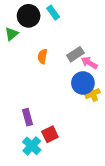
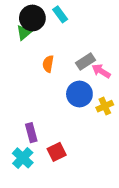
green triangle: (12, 34) -> (24, 32), moved
blue circle: (83, 83) -> (79, 94), moved
cyan cross: (32, 146) -> (23, 158), moved

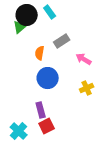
gray rectangle: (85, 61) -> (62, 41), moved
blue circle: (79, 94) -> (48, 78), moved
purple rectangle: (31, 133) -> (41, 110), moved

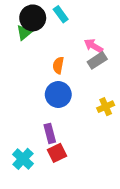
gray rectangle: (62, 41) -> (97, 60), moved
orange semicircle: (40, 53) -> (58, 65), moved
pink arrow: (84, 59) -> (93, 46), moved

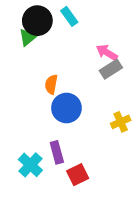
orange semicircle: (58, 65) -> (51, 84), moved
red square: (57, 153) -> (78, 175), moved
cyan cross: (23, 159) -> (30, 165), moved

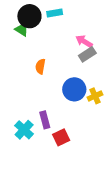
cyan rectangle: (69, 16) -> (55, 13), turned -64
green triangle: (28, 37) -> (22, 29), turned -48
blue circle: (66, 108) -> (74, 89), moved

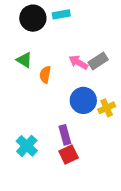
green triangle: (22, 29) -> (24, 60), moved
pink arrow: (84, 41) -> (78, 62), moved
purple rectangle: (45, 120) -> (65, 135), moved

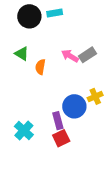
blue circle: (83, 100) -> (74, 106), moved

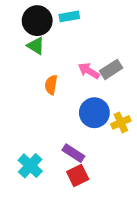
green triangle: (22, 54) -> (36, 46), moved
blue circle: (74, 106) -> (94, 113), moved
purple rectangle: (58, 121) -> (73, 153), turned -42

